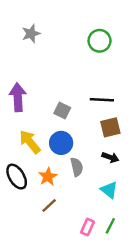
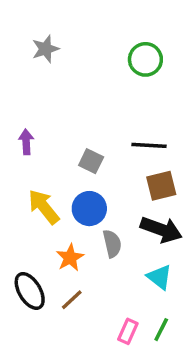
purple arrow: (18, 97) -> (26, 142), size x0.6
black arrow: (110, 157) -> (161, 230), size x1.6
black ellipse: (17, 177) -> (30, 291), moved

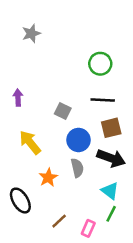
green circle: (145, 59) -> (100, 64), moved
blue circle: (89, 209) -> (78, 140), moved
brown line: (72, 300) -> (59, 221), moved
green line: (161, 330) -> (111, 214), moved

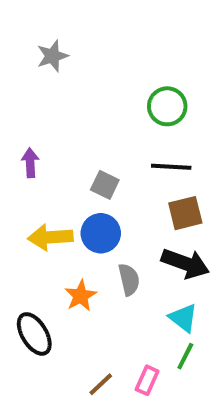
blue circle: (78, 140) -> (101, 233), moved
yellow arrow: (30, 142) -> (50, 237), turned -55
brown line: (59, 221) -> (101, 384), moved

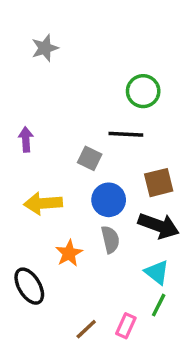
black line: (171, 167) -> (126, 134), moved
blue circle: (101, 233) -> (109, 200), moved

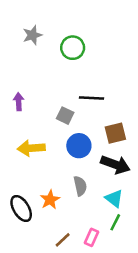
green circle: (143, 91) -> (73, 48), moved
gray semicircle: (110, 239) -> (80, 186), moved
orange star: (69, 253) -> (50, 200), moved

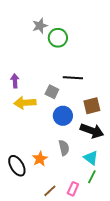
gray star: (32, 35) -> (40, 26), moved
yellow arrow: (31, 148) -> (25, 103), moved

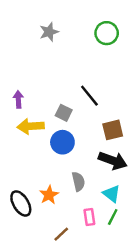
green circle: (58, 38) -> (107, 33), moved
black line: (73, 78) -> (89, 96), turned 48
blue circle: (63, 116) -> (62, 142), moved
pink rectangle: (73, 189) -> (89, 217), moved, turned -32

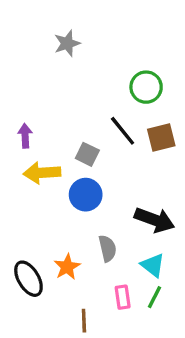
green circle: (107, 33) -> (146, 87), moved
brown square: (113, 130) -> (161, 138), moved
brown line: (61, 234) -> (84, 321), turned -49

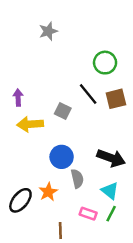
blue circle: (86, 195) -> (62, 157), moved
black ellipse: (28, 279) -> (20, 200), turned 70
pink rectangle: (123, 297) -> (88, 214), turned -63

